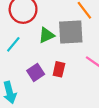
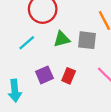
gray square: (71, 32) -> (87, 40), size x0.7

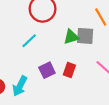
green triangle: (62, 39) -> (71, 37), moved
cyan arrow: (15, 91) -> (20, 86), turned 36

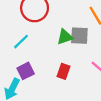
purple square: (47, 70) -> (26, 71), moved

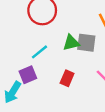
cyan line: (21, 42) -> (39, 52), moved

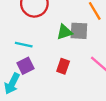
cyan line: (39, 52) -> (24, 45), moved, turned 56

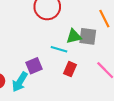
cyan line: (24, 45) -> (59, 49), moved

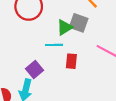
gray square: (88, 36) -> (79, 23), turned 30

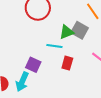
purple square: (35, 69) -> (33, 65), turned -35

